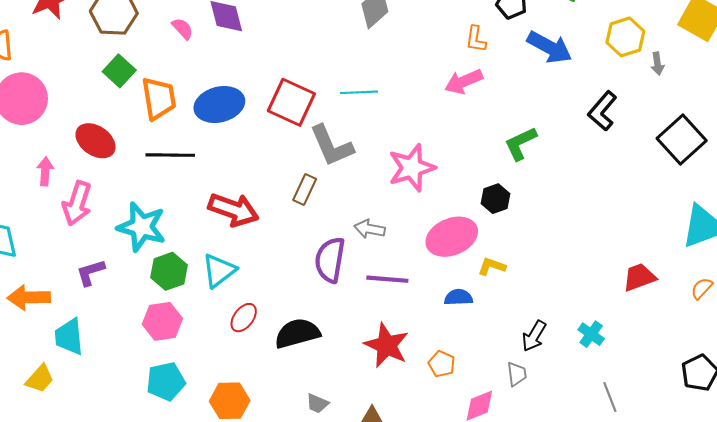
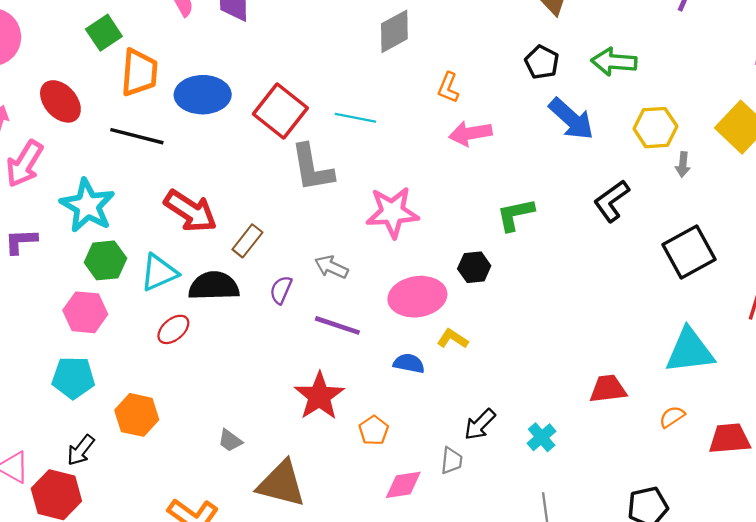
orange L-shape: (476, 39) -> (448, 88), moved
brown rectangle: (305, 190) -> (247, 241), moved
purple semicircle: (330, 260) -> (281, 290), size x0.6
black semicircle: (297, 333) -> (214, 286), moved

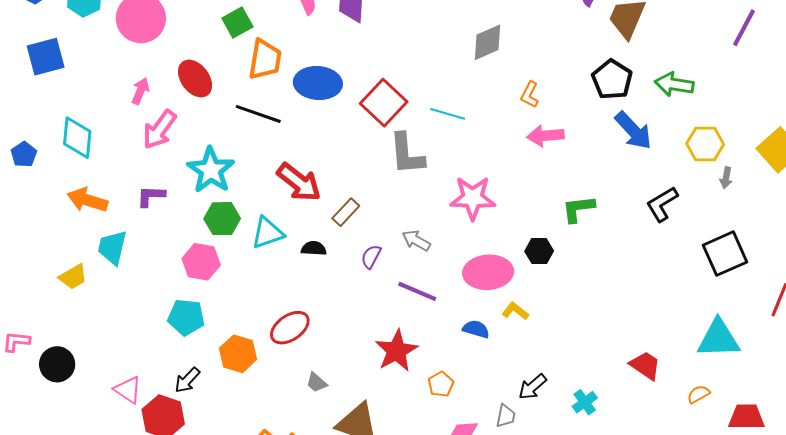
black pentagon: (542, 62) -> (612, 80), size x1.4
black semicircle: (214, 286) -> (314, 248), size x0.6
red ellipse: (173, 329) -> (290, 328), moved, size x1.4
red trapezoid: (608, 389) -> (645, 365), turned 36

